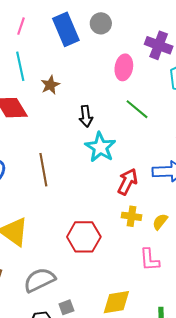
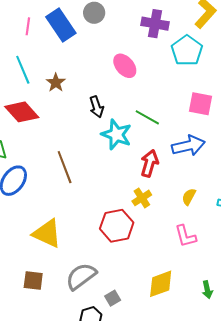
pink line: (21, 26) -> (28, 26), moved
pink ellipse: (124, 67) -> (125, 66), moved, turned -40
green line: (137, 109) -> (147, 117), moved
yellow cross: (132, 216) -> (142, 198), moved, turned -30

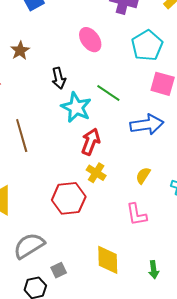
cyan pentagon: (187, 51) -> (147, 46), moved
red arrow: (149, 163) -> (91, 142), moved
yellow cross: (142, 198) -> (96, 173), turned -30
yellow diamond: (161, 284) -> (108, 260), turned -76

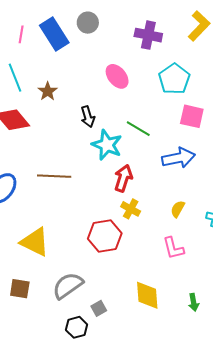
brown line: (22, 136) -> (54, 176), turned -68

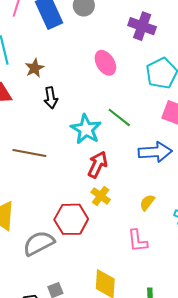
black arrow: (88, 117) -> (51, 98), moved
gray semicircle: (68, 286) -> (39, 243), moved

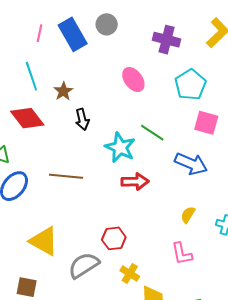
blue arrow: (155, 152) -> (191, 164), turned 32
red arrow: (98, 165) -> (135, 182), turned 68
yellow cross: (101, 196) -> (130, 273), moved
red hexagon: (71, 219) -> (114, 238), size x0.7

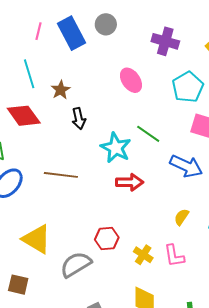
yellow cross: (130, 273) -> (143, 255), moved

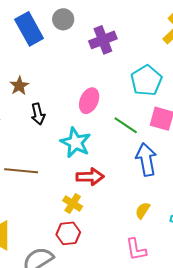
purple cross: (165, 41) -> (103, 40), moved, turned -36
pink ellipse: (131, 80) -> (89, 101), moved, turned 60
green line: (148, 134) -> (126, 125), moved
blue arrow: (186, 166) -> (146, 159), turned -124
yellow cross: (143, 255) -> (73, 203), moved

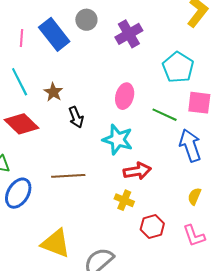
red hexagon: (68, 233) -> (152, 227), moved

